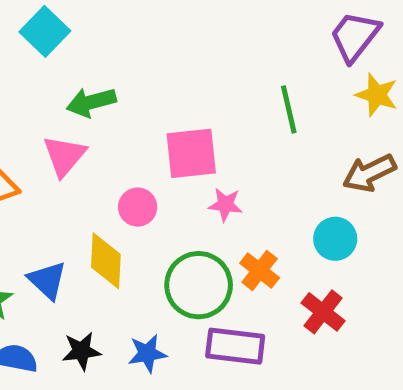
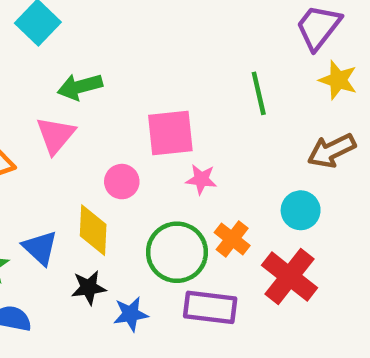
red cross: (323, 312) -> (290, 277), size x1.4
black star: (81, 351) -> (89, 288), moved

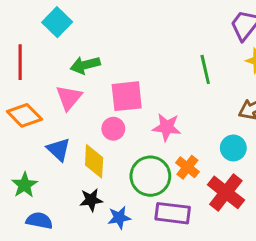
pink square: (170, 133) -> (127, 96), moved
pink star: (201, 179) -> (167, 127), size x1.4
blue triangle: (40, 248) -> (59, 149), moved

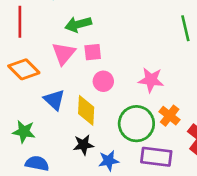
pink square: (127, 96) -> (93, 52), moved, size x0.6
green star: (24, 185) -> (24, 132), turned -30

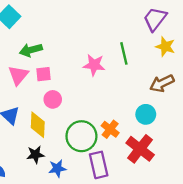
pink star: (151, 80) -> (94, 65), moved
purple rectangle: (156, 157) -> (99, 165), turned 70

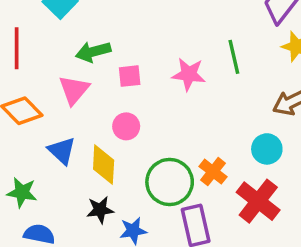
pink square: (44, 74) -> (130, 76), moved

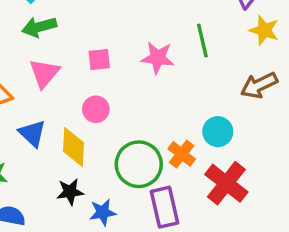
green arrow: (93, 52) -> (39, 27), moved
cyan circle: (267, 149) -> (218, 132), moved

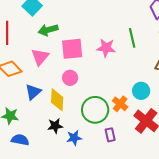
green arrow: (39, 27) -> (48, 30), moved
pink square: (99, 59) -> (72, 49), size x1.6
blue triangle: (32, 133) -> (33, 92), turned 36
purple rectangle: (165, 207) -> (110, 135), size x0.6

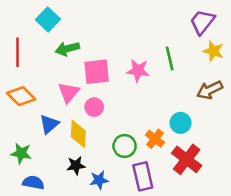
pink triangle: (40, 57) -> (69, 92), moved
green circle: (95, 110) -> (125, 146), size x0.7
purple rectangle: (110, 135) -> (143, 176), size x1.6

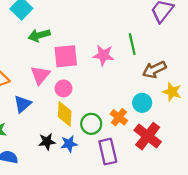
yellow star: (213, 51) -> (172, 92), moved
brown arrow: (210, 90) -> (154, 70), moved
yellow diamond: (78, 134) -> (65, 114), moved
blue star: (99, 180) -> (69, 144), moved

